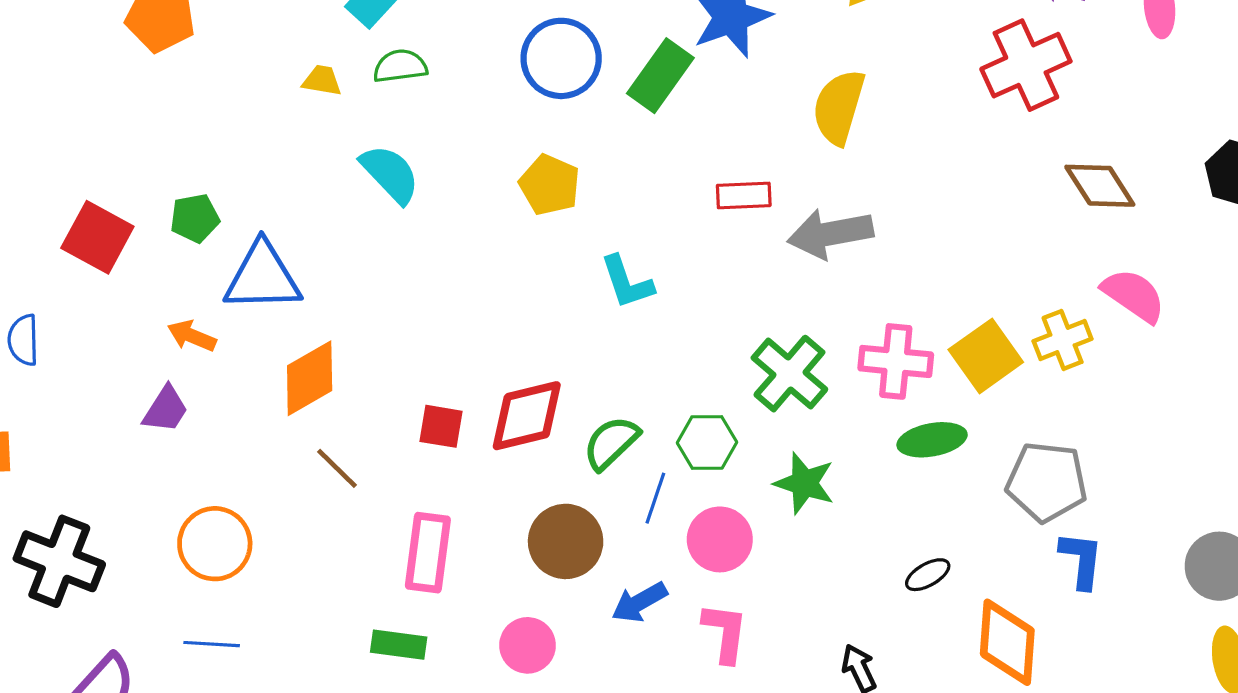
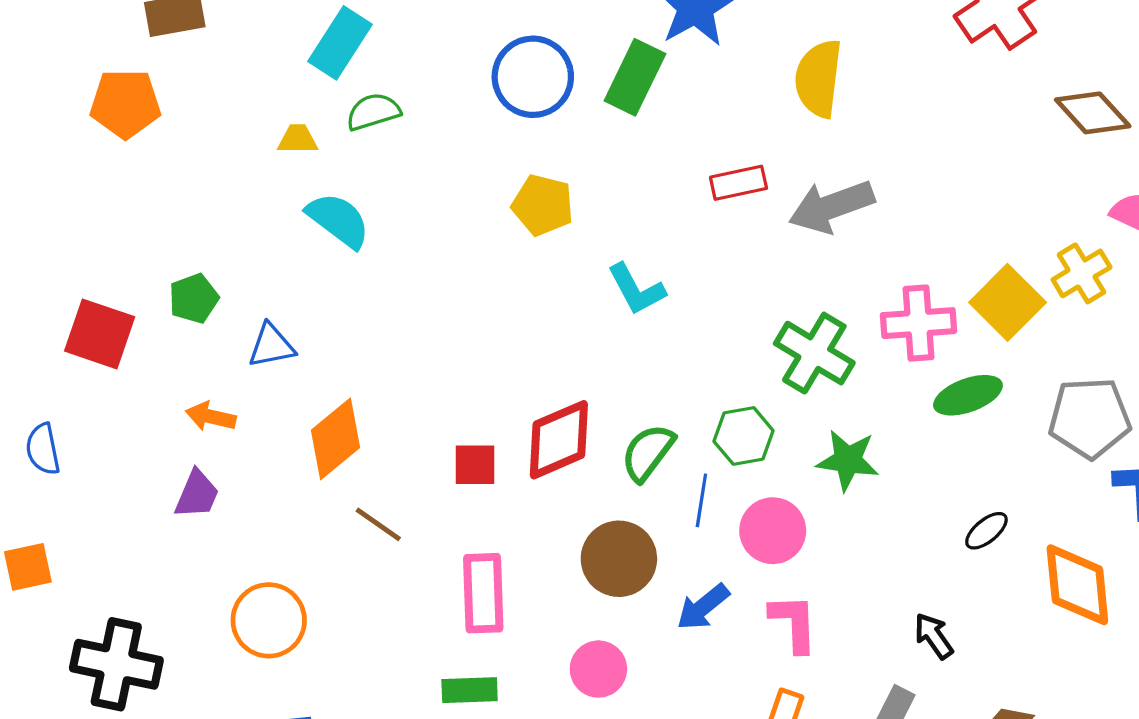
cyan semicircle: (390, 174) -> (338, 220), moved
blue triangle: (262, 277) -> (271, 346), size x0.6

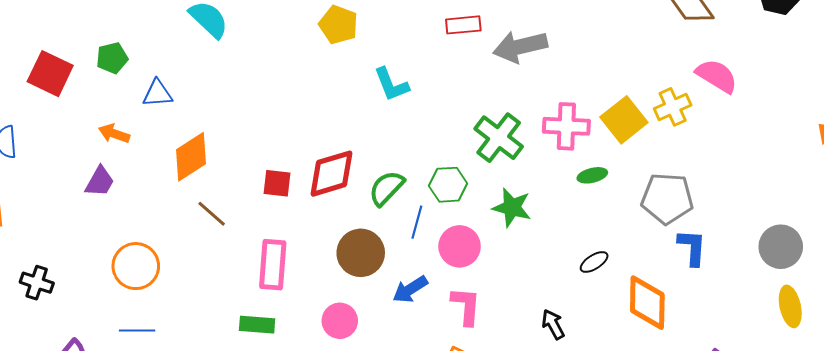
green ellipse: (968, 395) -> (592, 175), size x0.7
black cross: (116, 664) -> (37, 283), size x0.6

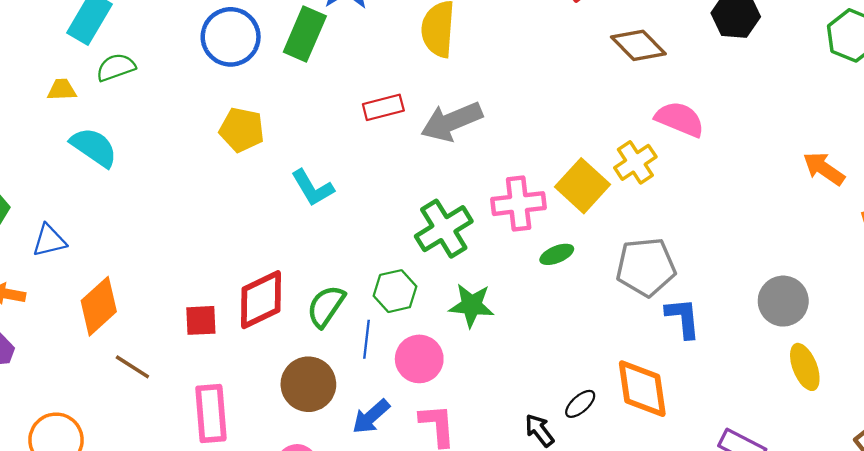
green cross: (499, 138) -> (444, 229), turned 30
black ellipse: (594, 262) -> (580, 404), moved

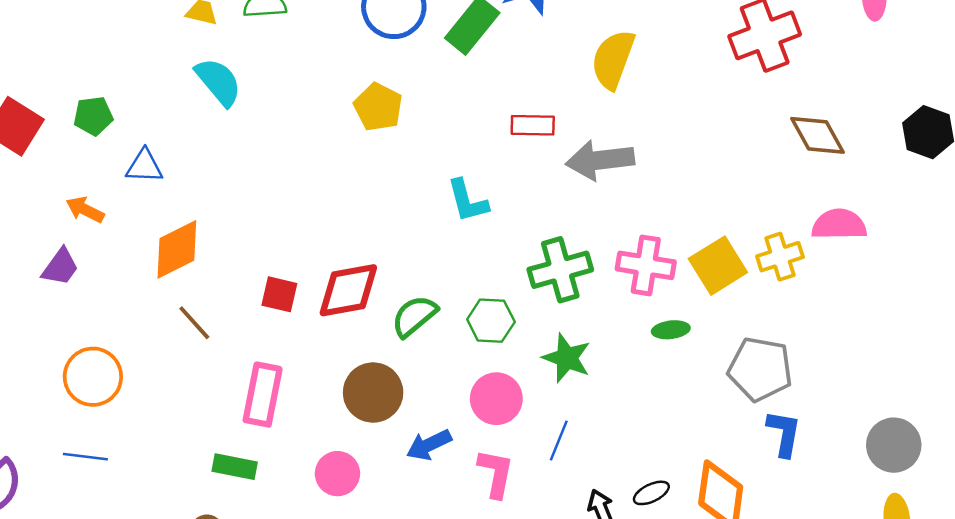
pink semicircle: (680, 119) -> (839, 225), turned -39
cyan L-shape: (313, 188) -> (467, 201), moved
blue line: (366, 339) -> (559, 440), moved

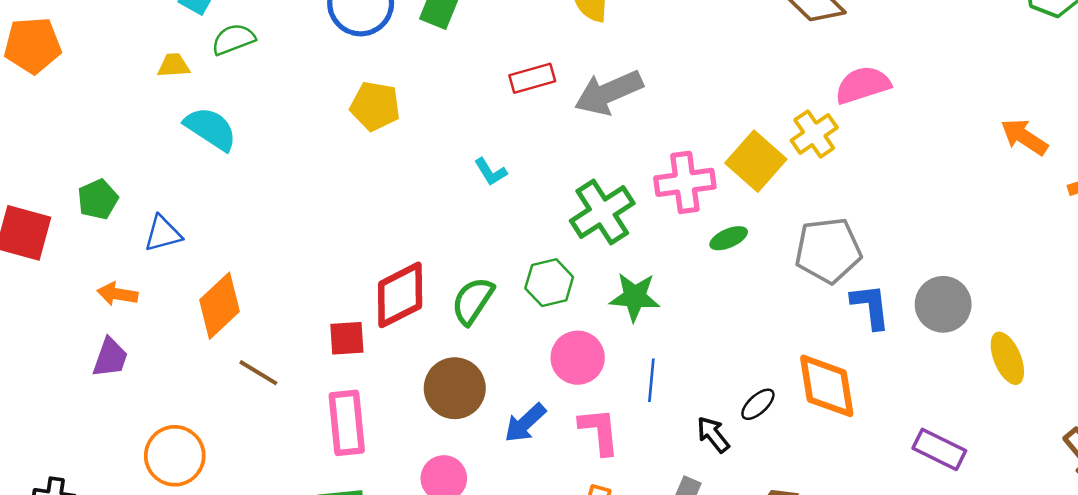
cyan L-shape: (467, 201) -> (491, 172), size x0.7
red square: (279, 294) -> (347, 338), moved
gray circle: (894, 445) -> (943, 304), moved

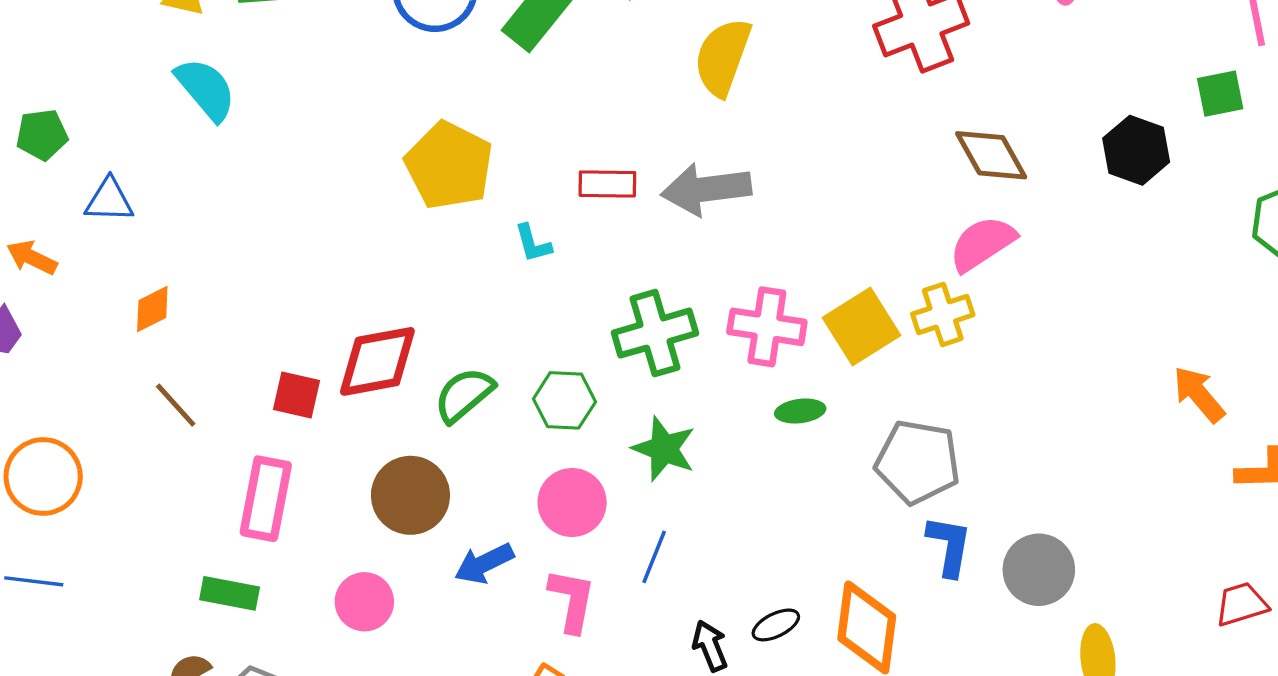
red rectangle: (532, 78) -> (607, 184), moved
pink semicircle: (863, 85) -> (982, 244), moved, turned -32
yellow pentagon: (375, 106) -> (449, 166), moved, size x1.4
orange diamond: (219, 306) -> (152, 309), size x0.6

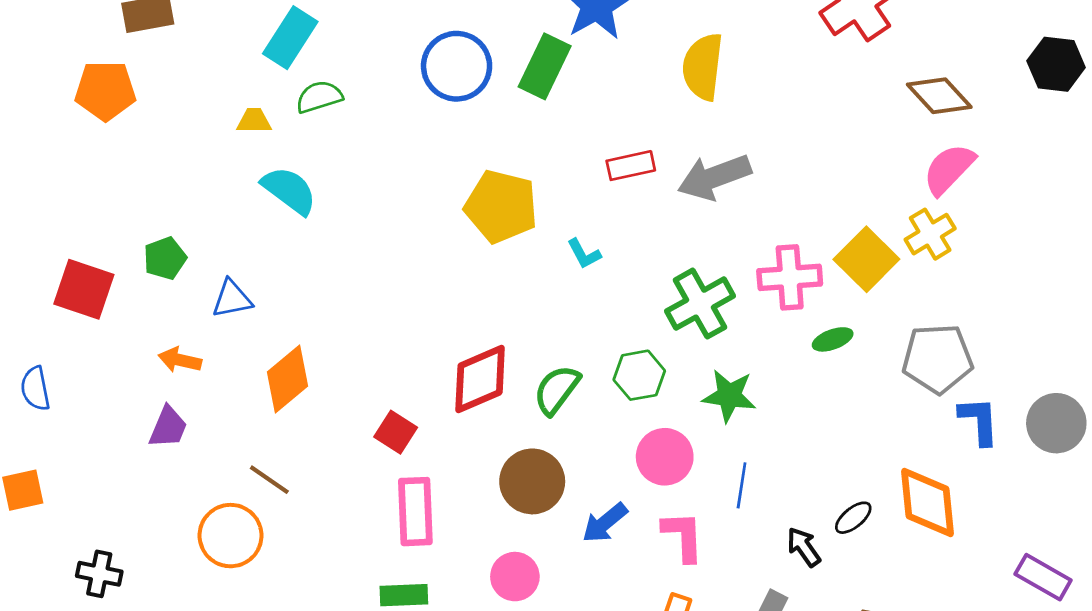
red rectangle: (607, 184) -> (631, 166), moved
orange diamond: (152, 309) -> (288, 379), size x1.6
red square: (296, 395) -> (396, 432), moved, turned 33
brown line: (176, 405) -> (269, 480), moved

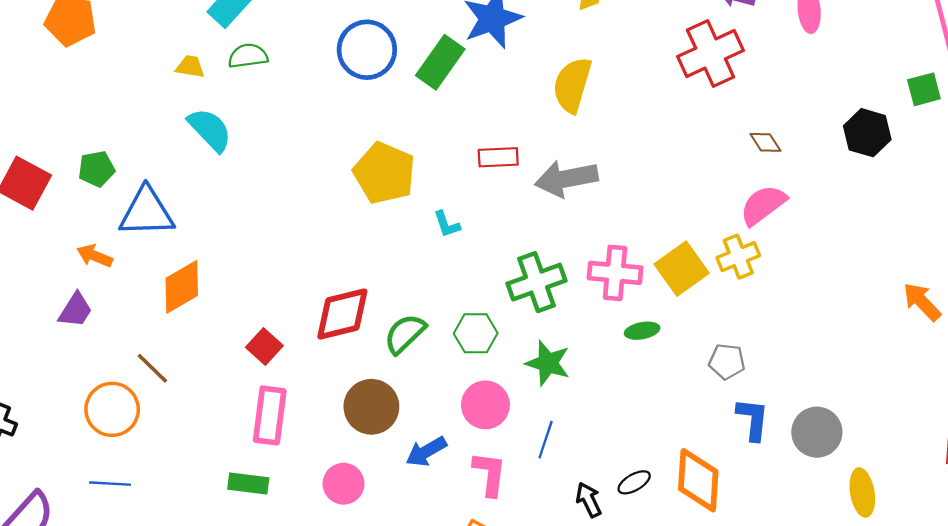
brown diamond: (939, 96) -> (765, 142), size x0.6
blue triangle: (232, 299) -> (147, 212), size x1.6
gray pentagon: (938, 359) -> (727, 361), size x0.6

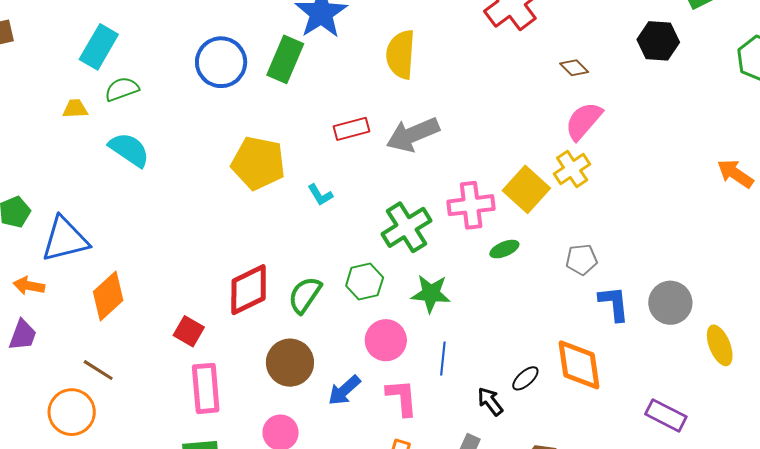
cyan semicircle: (210, 130) -> (129, 150), moved

